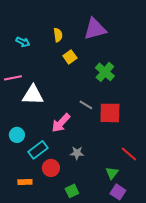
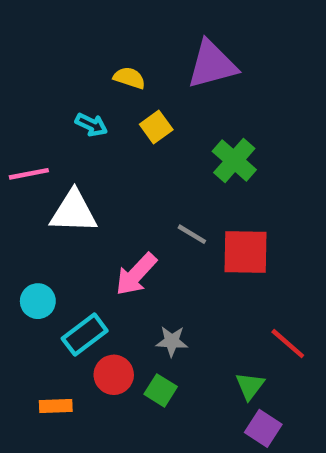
yellow semicircle: (58, 35) -> (129, 78), turned -64
cyan arrow: (23, 42) -> (91, 125), moved
green square: (72, 191) -> (161, 390), moved, turned -32

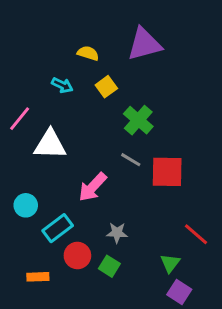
green cross: (234, 160) -> (138, 120), moved
pink line: (29, 174) -> (20, 119), turned -40

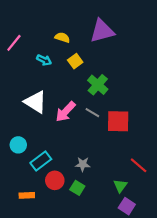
pink line: (20, 119) -> (14, 43), moved
white triangle: (50, 144) -> (35, 102), turned 30
pink arrow: (93, 187) -> (66, 112), moved

